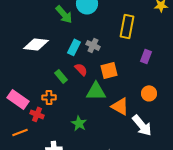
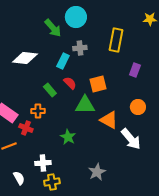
gray cross: (93, 45) -> (80, 48), moved, turned -32

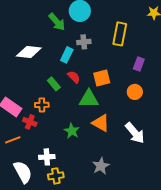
orange circle: (138, 107) -> (135, 92), moved
orange triangle: (109, 120) -> (101, 123), moved
white semicircle: (19, 178) -> (23, 172), size x1.6

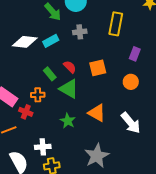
cyan rectangle: (67, 55) -> (51, 41), moved, turned 35
green triangle: (89, 99) -> (69, 89), moved, turned 30
gray star: (101, 166) -> (97, 156), size x1.4

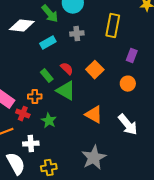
white diamond: (25, 42) -> (22, 26), moved
orange square: (98, 68) -> (95, 70), turned -30
green star: (68, 121) -> (49, 121), moved
white cross: (43, 147) -> (31, 144), moved

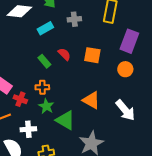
purple rectangle: (132, 56) -> (129, 41), size x1.6
orange square: (95, 70) -> (92, 55), turned -36
green triangle: (66, 91) -> (65, 120), moved
orange cross: (35, 97) -> (42, 87), moved

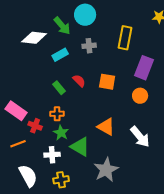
white cross: (28, 129) -> (52, 155), moved

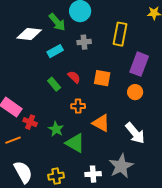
orange cross: (57, 114) -> (78, 106), moved
white cross: (52, 155) -> (93, 174), moved
gray star: (106, 170) -> (121, 166), moved

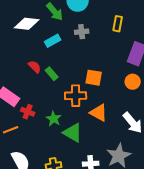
yellow rectangle: (120, 34) -> (118, 24), size x0.7
red semicircle: (74, 77) -> (35, 67), moved
orange square: (102, 78) -> (94, 78), moved
orange cross: (78, 106) -> (76, 96), size x1.5

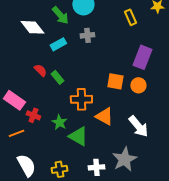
white diamond: (27, 24) -> (32, 27), turned 45
yellow rectangle: (118, 24) -> (130, 17), moved, turned -35
orange square: (94, 78) -> (115, 81), moved

